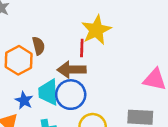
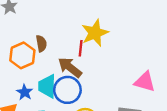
brown arrow: (72, 70) -> (70, 67), turned 35

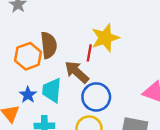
brown semicircle: (41, 44) -> (49, 45), size x1.5
blue circle: (67, 90) -> (96, 97), moved

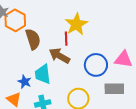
orange hexagon: (28, 56) -> (15, 20), moved
blue circle: (96, 97) -> (96, 65), moved

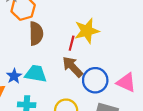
brown arrow: (59, 56) -> (73, 67), moved
cyan trapezoid: (43, 74) -> (36, 74), turned 90

